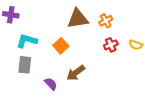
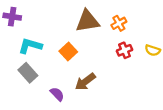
gray rectangle: (25, 65) -> (28, 73), turned -48

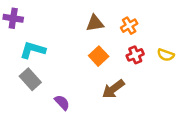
brown triangle: (87, 21) -> (95, 23), size x0.7
orange square: (68, 51) -> (99, 56), moved
brown arrow: (85, 82) -> (113, 89), moved

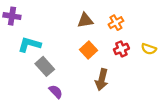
gray rectangle: (30, 79) -> (45, 66), moved
brown arrow: (113, 89) -> (102, 80), turned -40

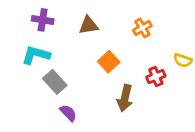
purple cross: (12, 16) -> (43, 20), moved
brown triangle: (85, 20) -> (88, 25), moved
red cross: (121, 49) -> (156, 77), moved

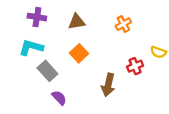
orange square: (109, 62) -> (79, 53), moved

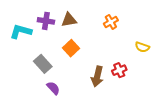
purple cross: (37, 17) -> (46, 21), moved
cyan L-shape: (31, 47) -> (21, 31), moved
red cross: (135, 66) -> (119, 70), moved

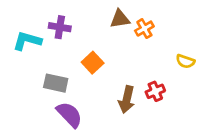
brown triangle: (69, 20) -> (120, 19), moved
gray rectangle: (43, 64) -> (56, 83), turned -36
purple semicircle: (53, 88) -> (69, 114), size x1.5

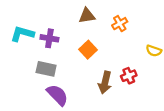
brown triangle: (120, 19) -> (87, 16), moved
purple cross: (60, 27) -> (49, 38), moved
orange square: (93, 63) -> (88, 50), moved

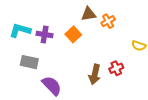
brown triangle: (87, 16) -> (89, 14), moved
orange square: (88, 50) -> (73, 34), moved
gray rectangle: (46, 69) -> (29, 62), moved

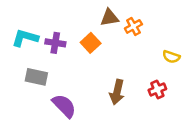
red cross: (116, 68) -> (157, 89), moved

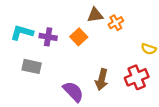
red cross: (157, 89) -> (137, 77), size x1.5
purple semicircle: (64, 106) -> (73, 92), moved

